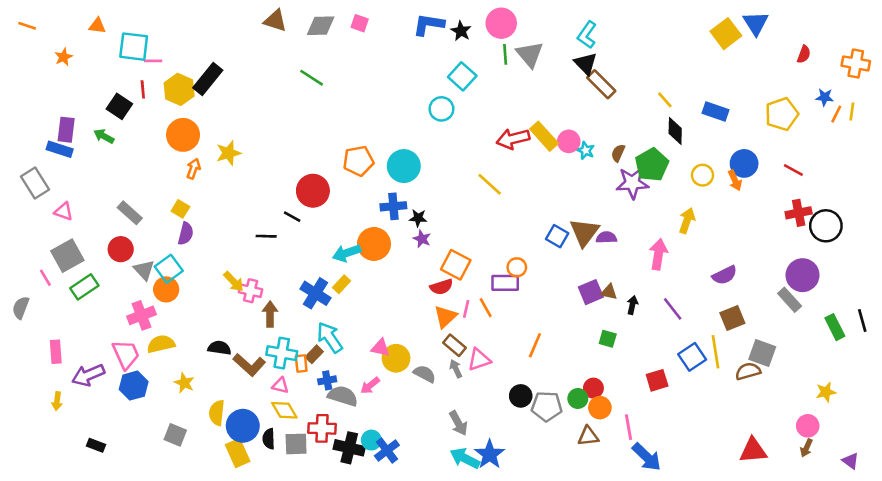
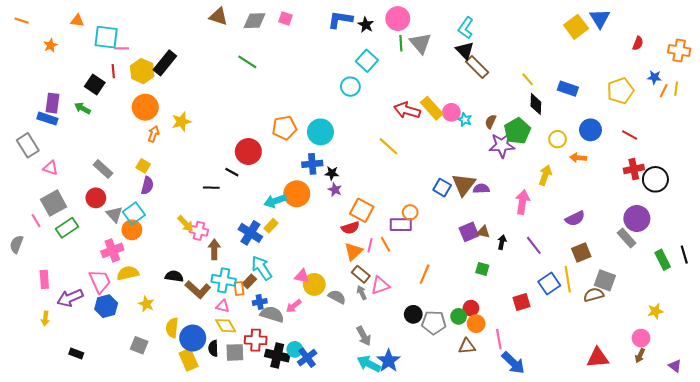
red arrow: (513, 139) -> (407, 110), turned 30
orange arrow: (735, 180) -> (578, 158), moved, turned 119

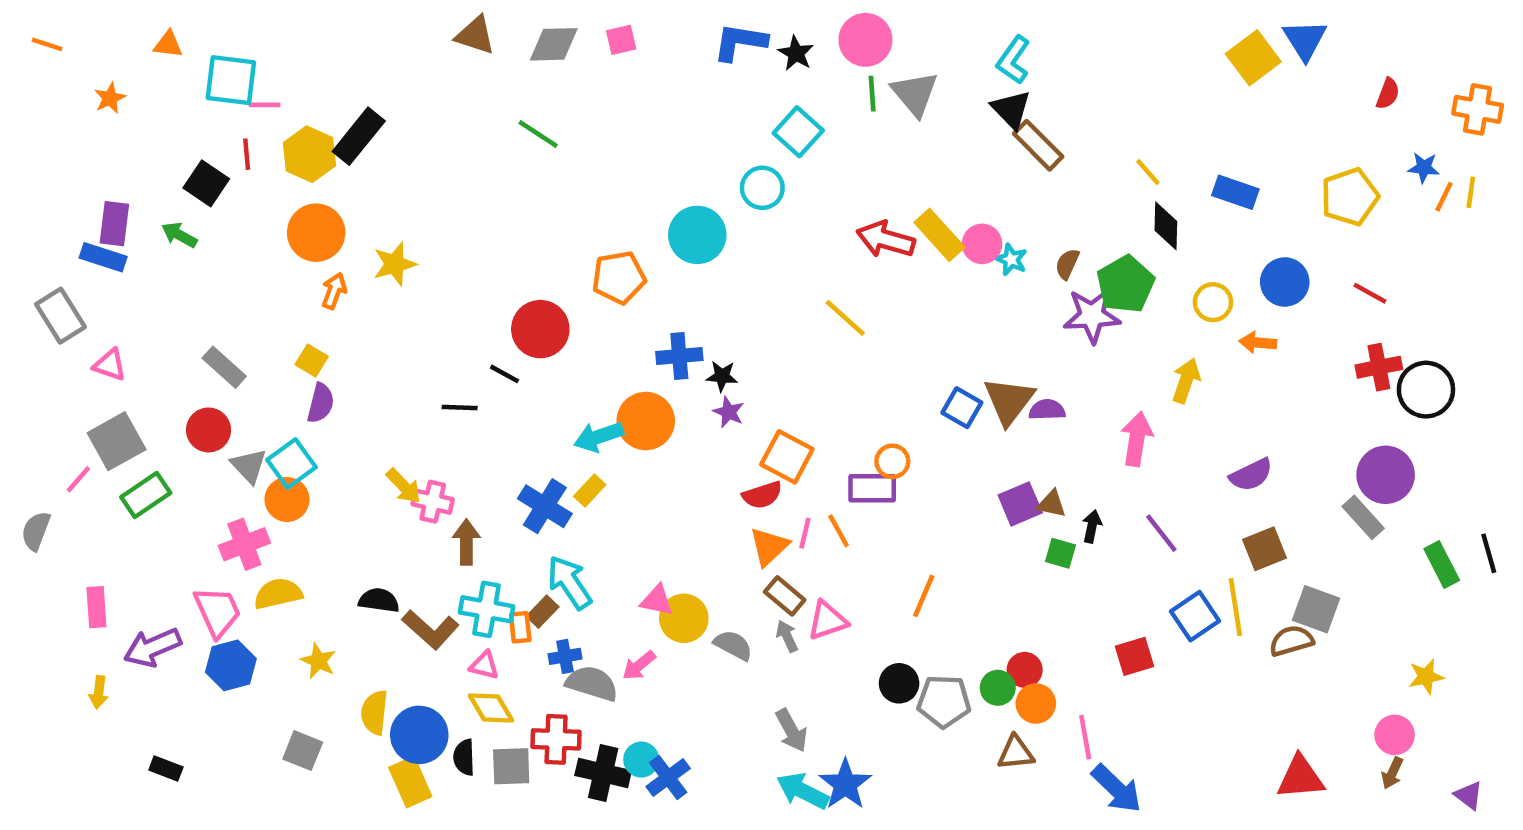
pink square: (285, 19) -> (621, 40), turned -32
cyan circle: (320, 132) -> (697, 235), moved
pink line: (36, 221) -> (78, 479), turned 72
green square: (482, 269) -> (1061, 553), moved

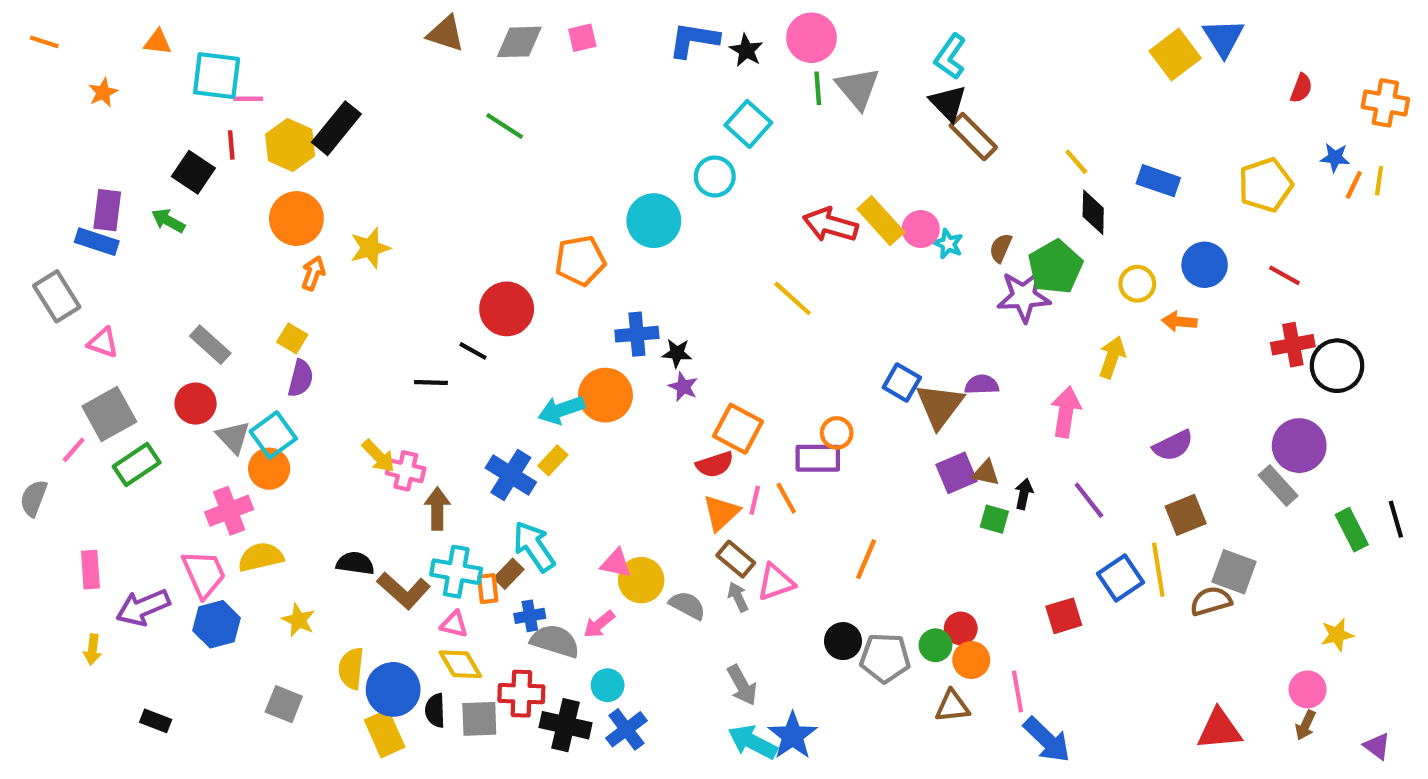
brown triangle: (1009, 401) -> (940, 406), moved
cyan circle: (641, 760) -> (608, 685), moved

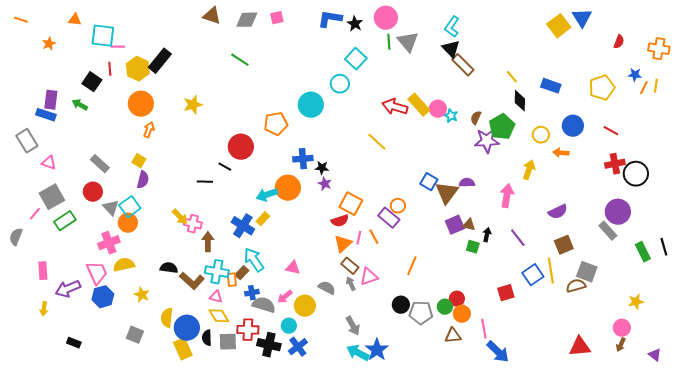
yellow star: (370, 248) -> (193, 105), moved
purple rectangle: (818, 458) -> (389, 218), turned 40
yellow circle: (641, 580) -> (305, 306), moved

